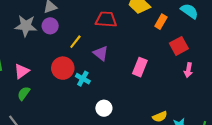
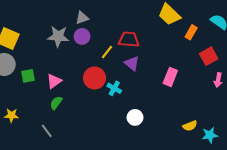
red trapezoid: (106, 20) -> (129, 40), moved

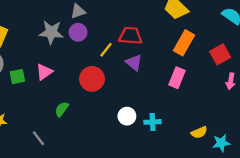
orange rectangle: (191, 32) -> (184, 43), moved, size x1.5
pink triangle: (54, 81) -> (44, 72), moved
cyan cross: (114, 88) -> (153, 122), moved, turned -32
green semicircle: (56, 103) -> (62, 109), moved
white circle: (135, 117) -> (127, 116), moved

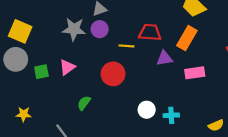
orange rectangle: (184, 43) -> (187, 38), moved
yellow line: (106, 50) -> (126, 46), turned 56
purple triangle: (134, 63) -> (165, 58), moved, turned -48
pink rectangle: (177, 78) -> (195, 73), turned 60

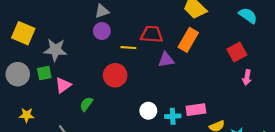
gray star: (74, 29) -> (55, 50), moved
gray circle: (16, 59) -> (18, 74), moved
pink triangle: (67, 67) -> (63, 85), moved
pink rectangle: (195, 73) -> (196, 110), moved

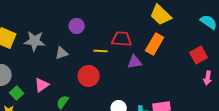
gray triangle: (102, 11) -> (62, 53), moved
purple circle: (102, 31) -> (77, 26), moved
gray star: (55, 50) -> (35, 41), moved
green square: (44, 73) -> (17, 93), moved, turned -32

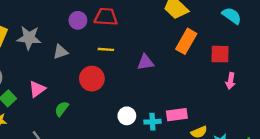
red trapezoid: (122, 39) -> (106, 17), moved
orange rectangle: (155, 44) -> (186, 41), moved
red square: (199, 55) -> (220, 54), turned 30

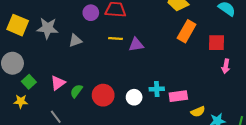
purple triangle: (145, 62) -> (136, 45), moved
red circle: (92, 79) -> (103, 95), moved
pink triangle: (37, 89) -> (58, 83), moved
cyan cross: (152, 122) -> (157, 89), moved

